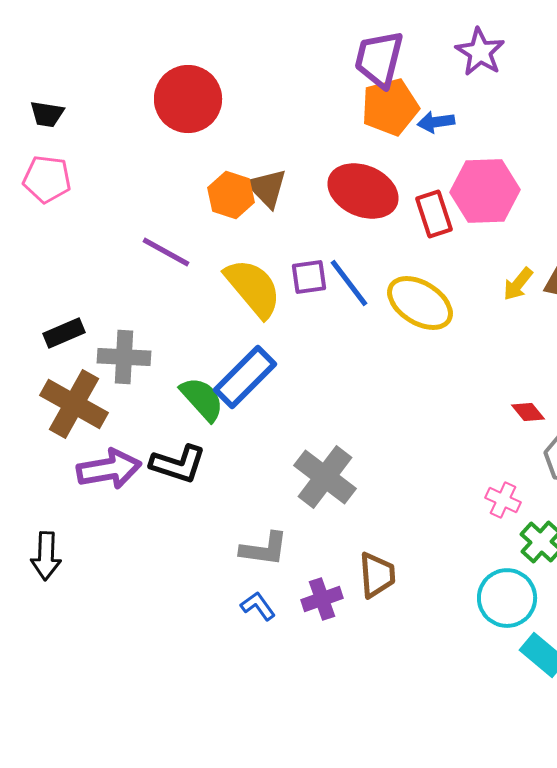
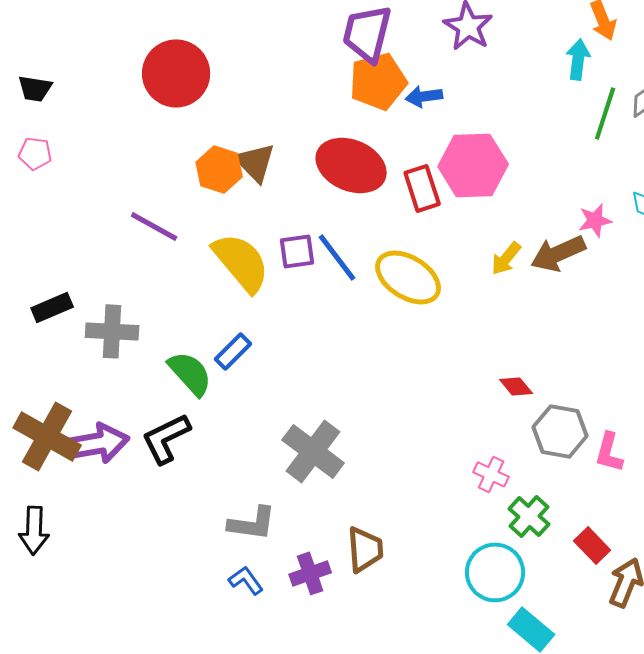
pink pentagon: (47, 179) -> (35, 153), size x0.7
blue rectangle: (245, 377) -> (233, 351), size x0.6
brown cross: (74, 404) -> (47, 436), moved
black L-shape: (178, 464) -> (166, 438), turned 136

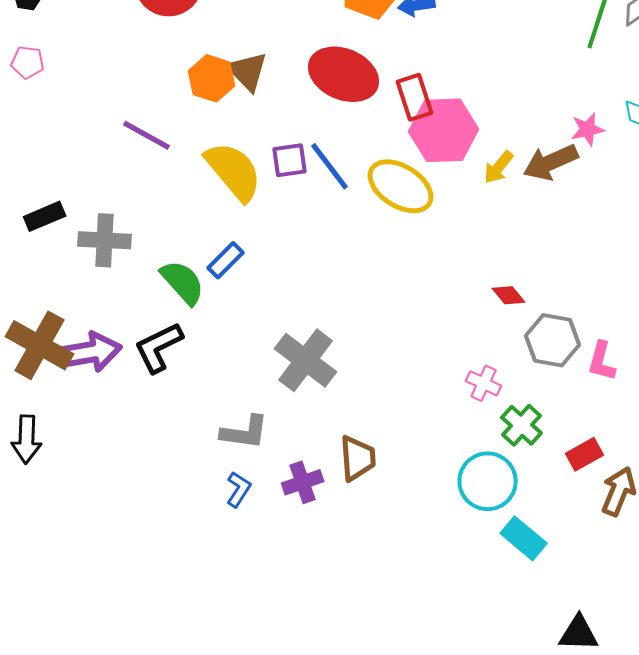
pink hexagon: (473, 165) -> (444, 130), moved
red rectangle: (592, 545) -> (585, 454), turned -75
blue L-shape: (246, 580) -> (239, 489), turned 69

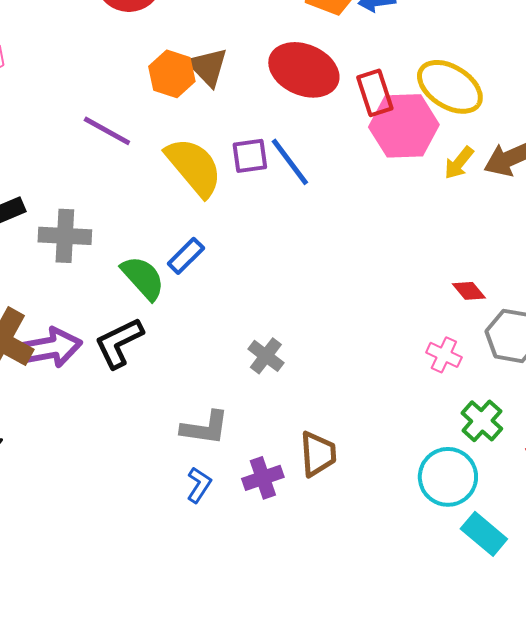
yellow ellipse: (401, 186) -> (450, 87), moved
gray cross: (306, 360) -> (266, 356), size x0.6
pink cross: (484, 383) -> (444, 355), moved

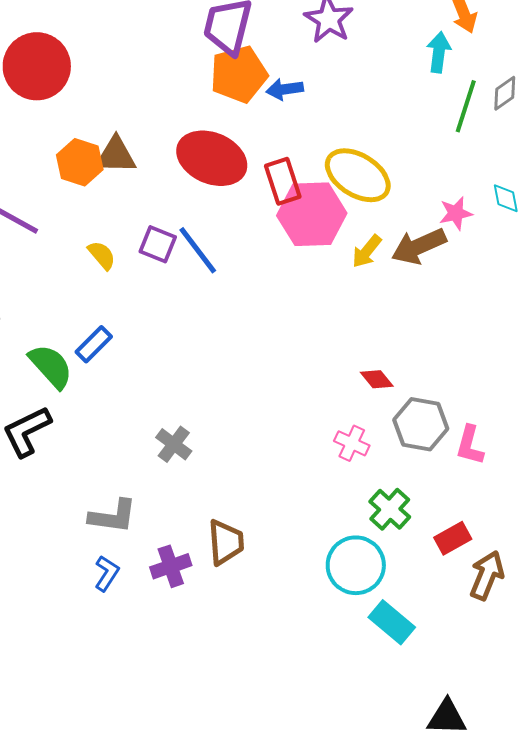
brown triangle: (208, 67) -> (116, 155), turned -45
purple square: (250, 156) -> (158, 244), turned 30
yellow semicircle: (194, 167) -> (102, 255), size x0.5

